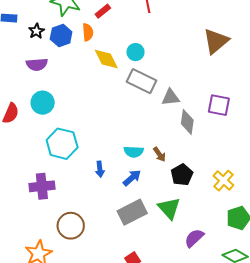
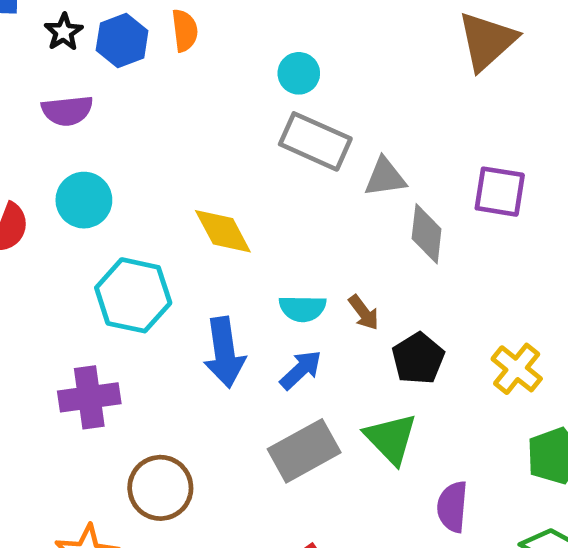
yellow diamond: (106, 59) -> (223, 231), moved
blue arrow: (100, 169) -> (224, 352), size x1.8
purple semicircle: (194, 238) -> (452, 507), turned -40

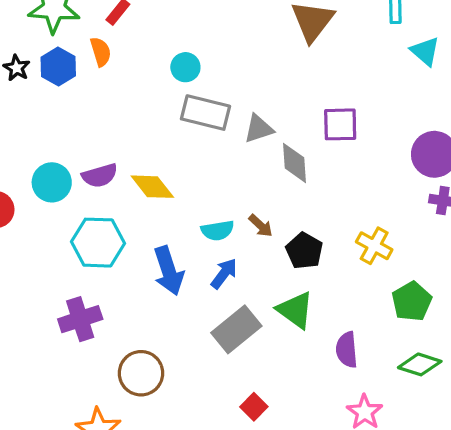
purple semicircle: (67, 111) -> (100, 176), moved

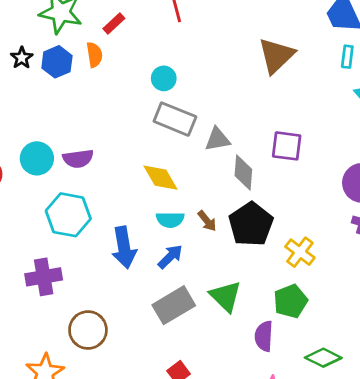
yellow diamond: (152, 187) -> (161, 178), moved
black pentagon: (304, 251) -> (251, 224), moved, size x1.4
green pentagon: (412, 301) -> (291, 301), moved

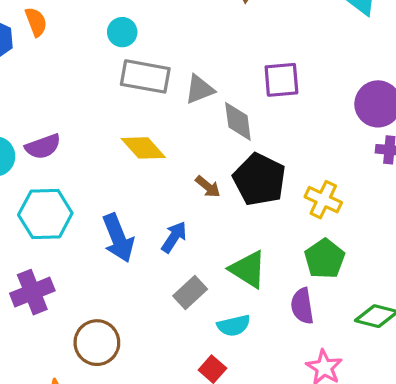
cyan semicircle: (170, 220) -> (234, 326), moved
gray rectangle: (174, 305) -> (190, 293), size x0.7

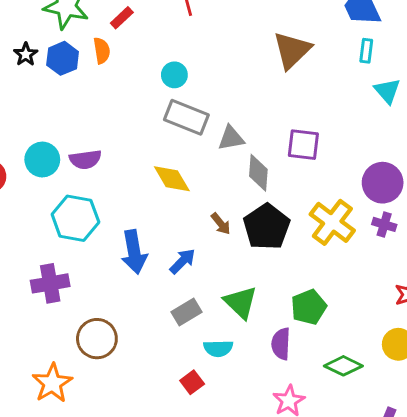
yellow cross: (323, 200) -> (332, 222), moved, size x1.4

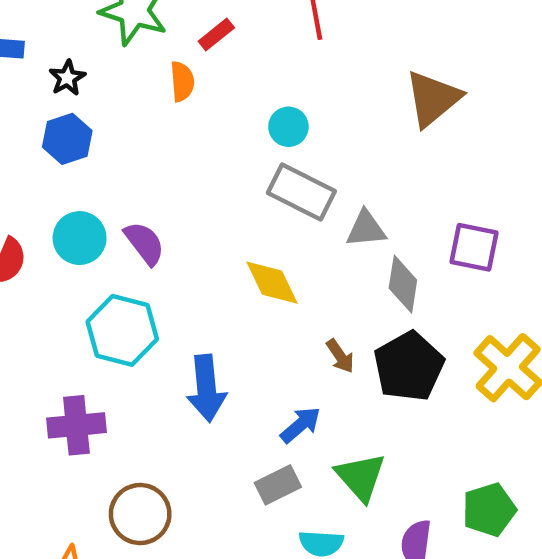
brown triangle: (292, 50) -> (433, 99), moved
blue hexagon: (63, 58) -> (67, 139), moved
purple semicircle: (85, 159) -> (144, 243), turned -124
blue arrow: (182, 261) -> (300, 425), moved
green pentagon: (309, 307) -> (489, 510), moved

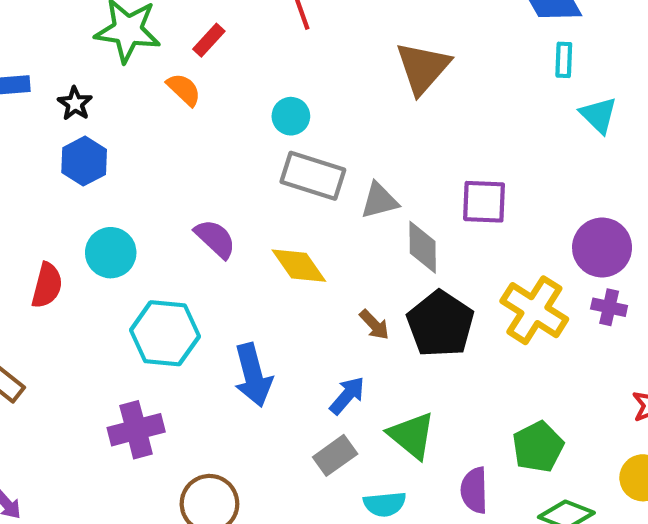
orange semicircle: (182, 81) -> (184, 90), turned -33
purple semicircle: (144, 243) -> (215, 239), moved

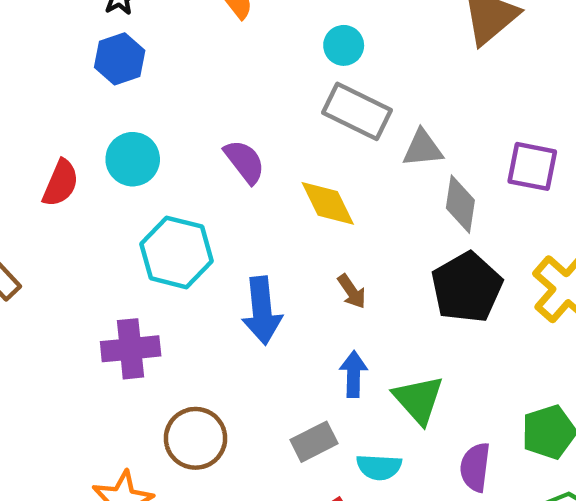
brown arrow: (374, 325) -> (352, 291), moved
blue arrow: (347, 395) -> (354, 374), moved, turned -48
gray rectangle: (335, 455) -> (314, 442), moved

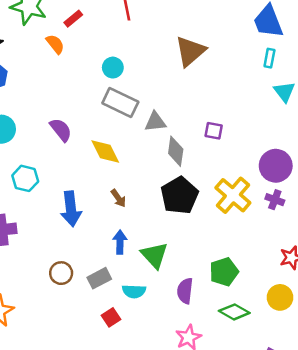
purple square: (532, 166) -> (214, 131), size x0.7
cyan hexagon: (176, 252) -> (25, 178), size x0.7
brown circle: (195, 438) -> (61, 273), moved, size x0.7

